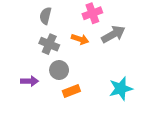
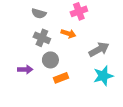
gray semicircle: (45, 16) -> (39, 14), turned -88
gray arrow: (113, 34) -> (99, 49), moved

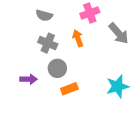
orange arrow: (68, 34) -> (78, 38), turned -128
gray arrow: (99, 49) -> (119, 33), moved, turned 78

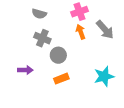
orange arrow: (78, 38) -> (81, 32), moved
gray circle: (57, 68) -> (58, 55), moved

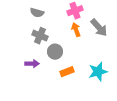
purple arrow: (25, 70) -> (32, 64), moved
orange rectangle: (61, 79) -> (67, 72), moved

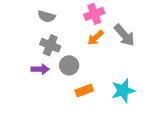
orange arrow: (76, 30) -> (96, 38), turned -112
purple arrow: (32, 64) -> (40, 69), moved

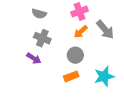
gray circle: (69, 65) -> (75, 55), moved
purple arrow: (40, 69) -> (34, 58), turned 32

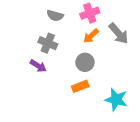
gray semicircle: (39, 14) -> (55, 16), moved
cyan star: (104, 76) -> (116, 99), moved, turned 30

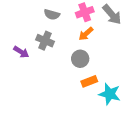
gray arrow: (119, 34) -> (112, 14), moved
purple arrow: (38, 66) -> (21, 52), moved
orange rectangle: (80, 86) -> (89, 81), moved

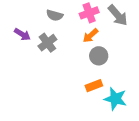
gray cross: (45, 41) -> (47, 43), turned 30
purple arrow: (21, 52) -> (22, 34), moved
gray circle: (80, 59) -> (99, 56), moved

